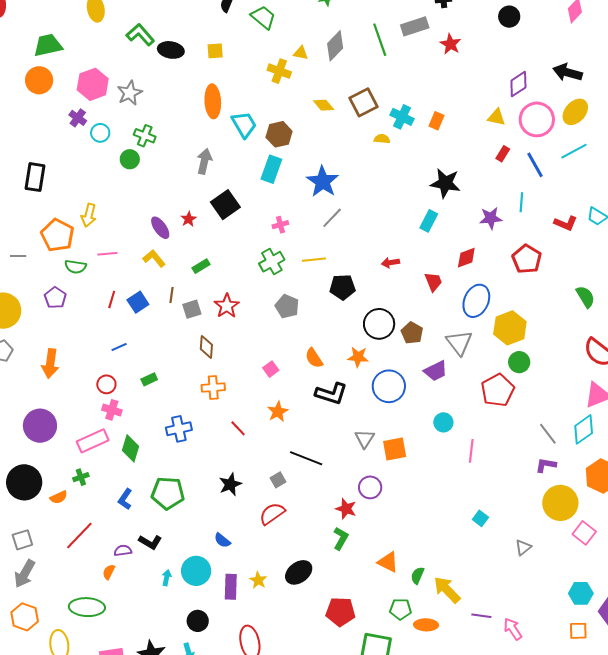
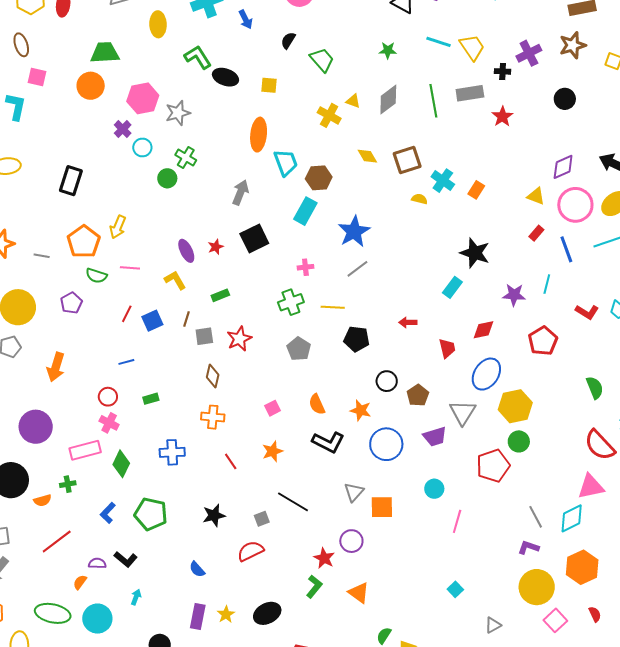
black circle: (379, 324) -> (387, 381), size x0.7
orange triangle: (388, 562) -> (359, 593), moved
cyan circle: (196, 571) -> (97, 619), moved

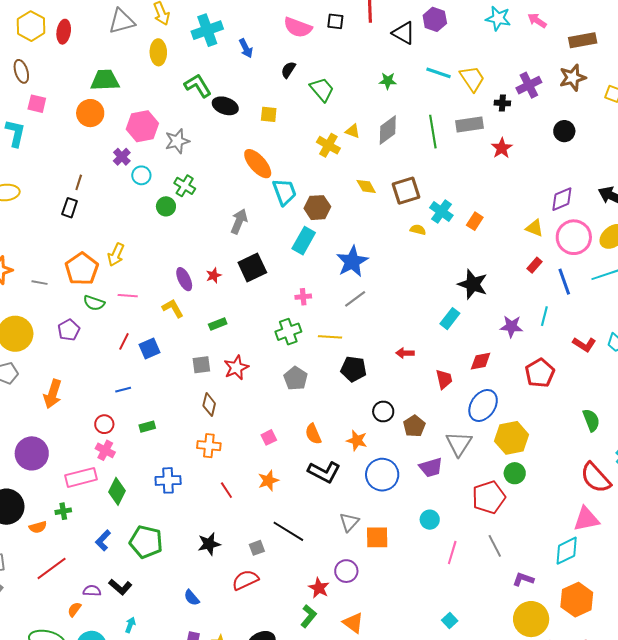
orange ellipse: (259, 135) -> (258, 164), turned -48
black rectangle: (71, 181) -> (70, 208), size x0.7
brown line: (187, 319) -> (79, 182), moved
gray line: (536, 517) -> (495, 546), moved

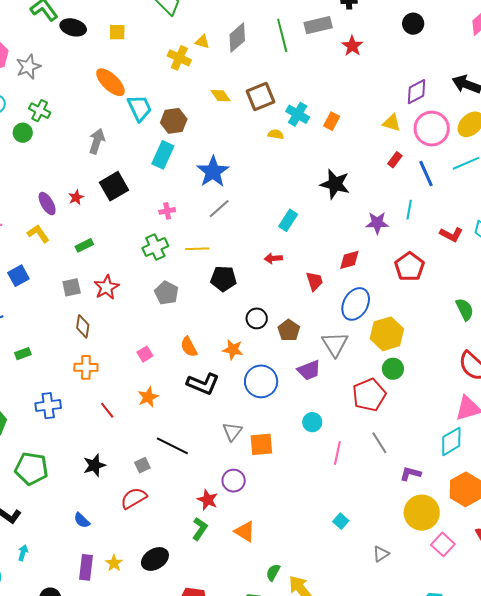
cyan rectangle: (450, 319) -> (288, 220), moved

